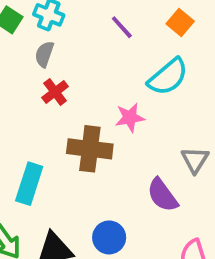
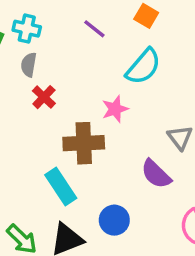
cyan rectangle: (29, 184) -> (61, 186), moved, turned -42

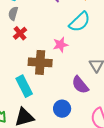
blue circle: (114, 220) -> (62, 109), moved

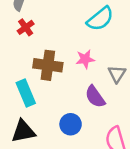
pink star: (60, 45) -> (85, 59), moved

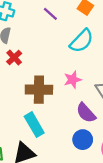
cyan rectangle: (26, 93) -> (34, 125), moved
blue circle: (71, 124) -> (83, 140), moved

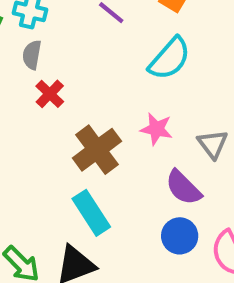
pink star: (73, 80) -> (156, 129), turned 30
brown cross: (39, 90) -> (97, 150), turned -35

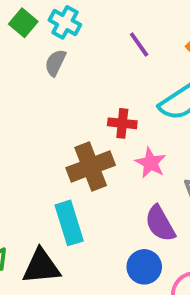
red cross: (50, 94) -> (122, 123), moved, turned 36

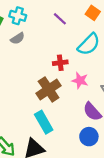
gray semicircle: (55, 63) -> (17, 38), turned -136

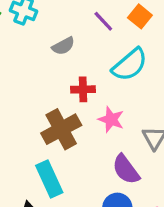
purple line: (60, 19) -> (103, 21), moved
gray semicircle: (17, 38) -> (63, 46), moved

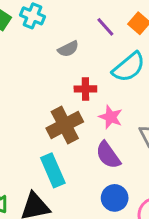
purple semicircle: (126, 169) -> (108, 155), moved

